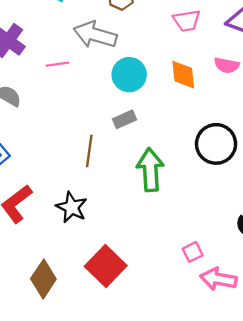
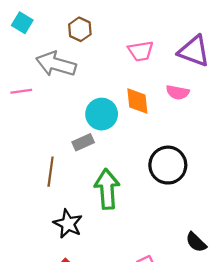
cyan circle: (129, 75) -> (102, 114), moved
black star: (72, 207) -> (68, 224), moved

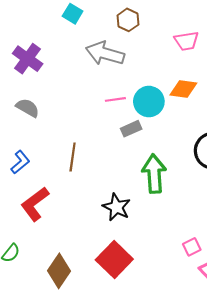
pink line: (21, 91) -> (115, 99), moved
orange diamond: (137, 101) -> (183, 89), turned -76
brown line: (51, 172) -> (73, 157), moved

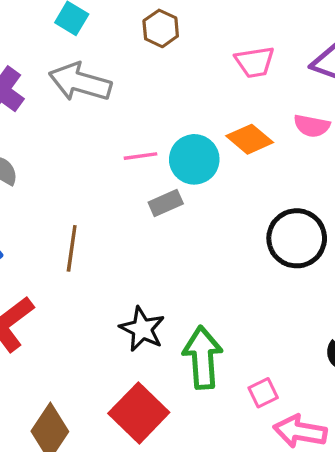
gray arrow: (105, 53) -> (80, 82), moved
orange diamond: (183, 89) -> (250, 139), turned 32
green arrow: (154, 174) -> (203, 358), moved

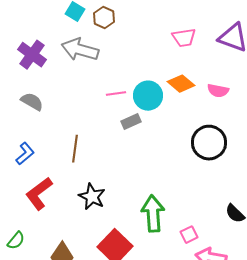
brown hexagon: (161, 28) -> (104, 18), moved
pink semicircle: (312, 126) -> (218, 91), moved
black star: (142, 329) -> (92, 197), moved

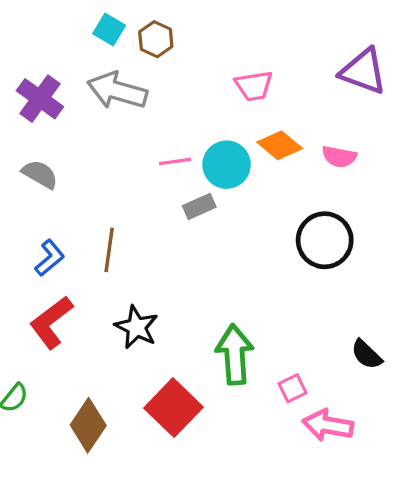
pink trapezoid: (184, 38) -> (254, 86), moved
blue L-shape: (25, 154) -> (50, 258), moved

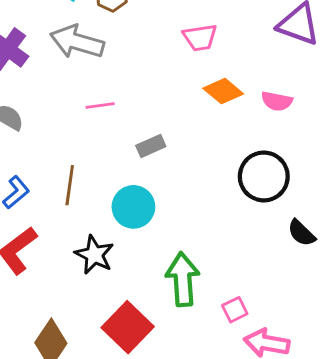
pink line: (175, 161) -> (100, 106), moved
cyan circle: (227, 165) -> (133, 207), moved
black semicircle: (367, 354) -> (301, 233), moved

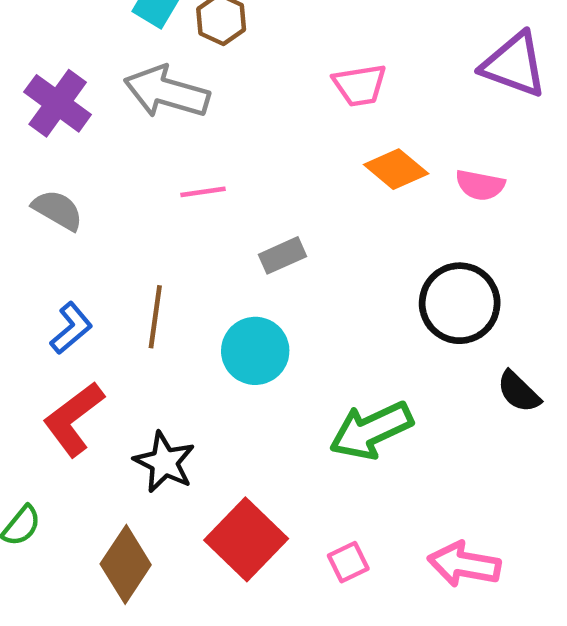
black star: (94, 255) -> (164, 462), moved
green arrow: (183, 279) -> (371, 430), moved, turned -111
pink square: (235, 310) -> (348, 562), moved

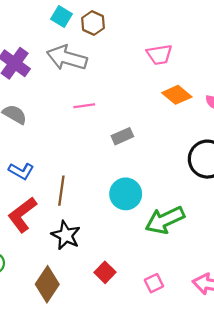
brown line: (155, 317) -> (61, 191), moved
blue L-shape: (71, 328) -> (21, 171), turned 70
cyan circle: (255, 351) -> (126, 194), moved
red square: (246, 539) -> (105, 272), size x0.6

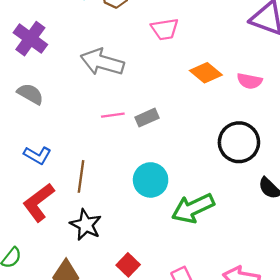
pink trapezoid: (159, 55) -> (165, 29), moved
gray arrow: (67, 58) -> (102, 62), moved
pink line: (84, 106) -> (113, 115), moved

